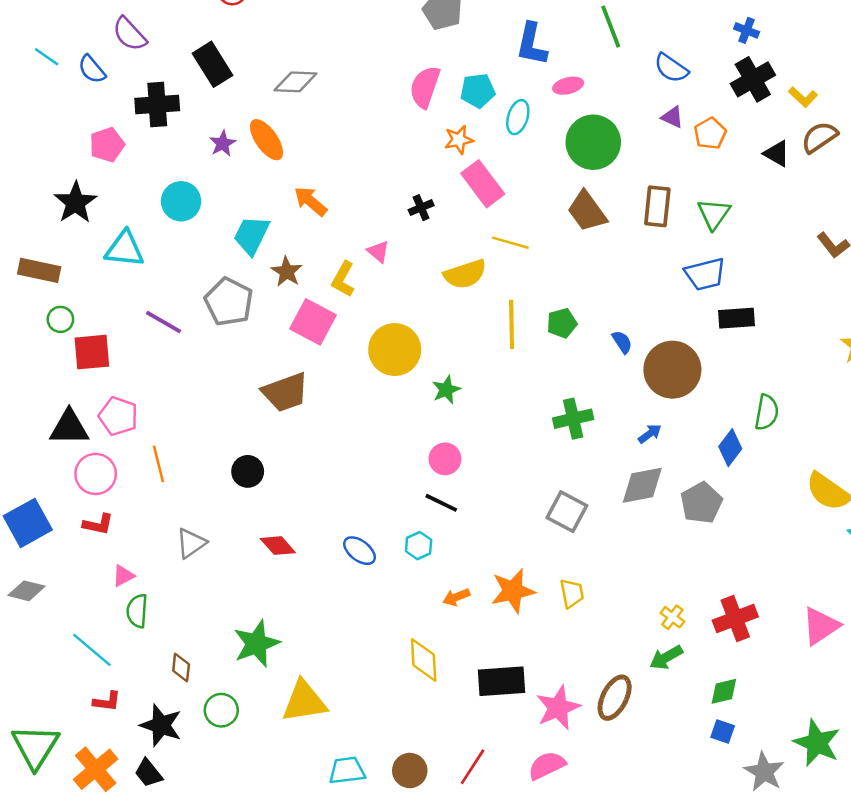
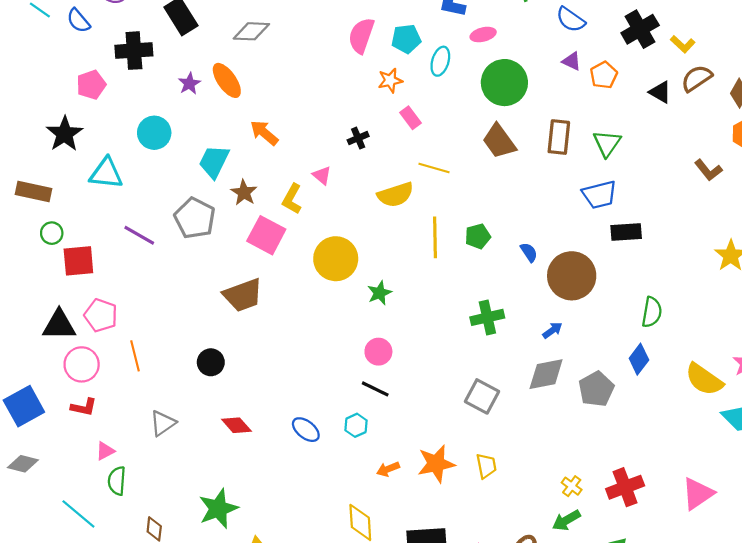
pink rectangle: (483, 184) -> (410, 118), size x0.6
blue diamond: (730, 448) -> (639, 359), moved

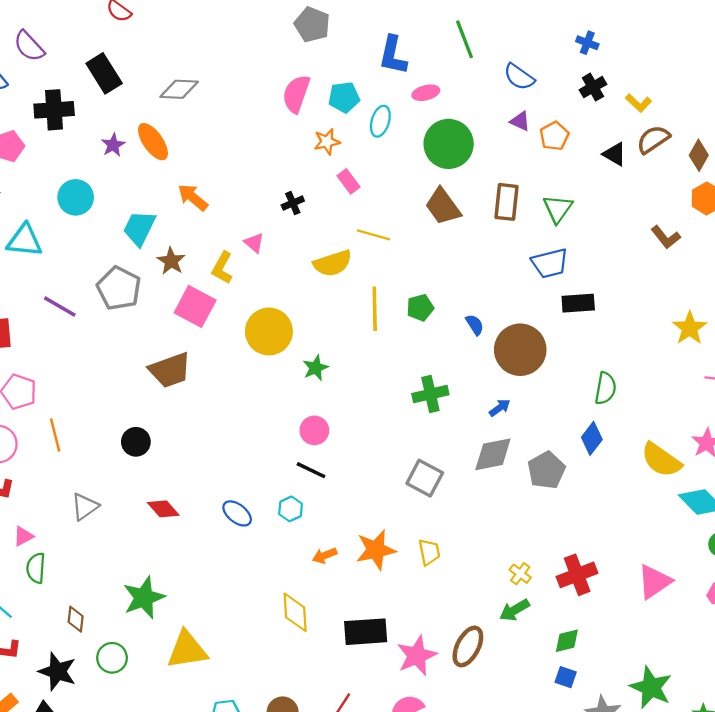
black cross: (640, 29) -> (593, 87), size x0.7

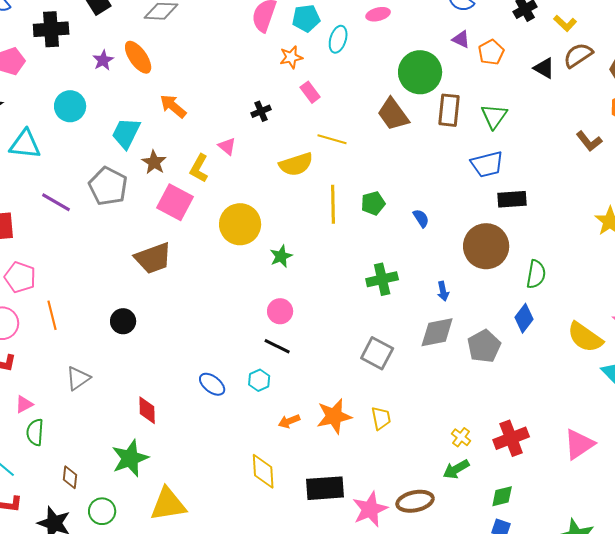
green circle: (449, 144) -> (420, 72), moved
brown circle: (520, 350) -> (486, 246), moved
blue arrow: (500, 408) -> (443, 291), turned 114
red diamond: (163, 509) -> (147, 410), moved, turned 40
brown ellipse: (468, 646) -> (415, 501), turned 51

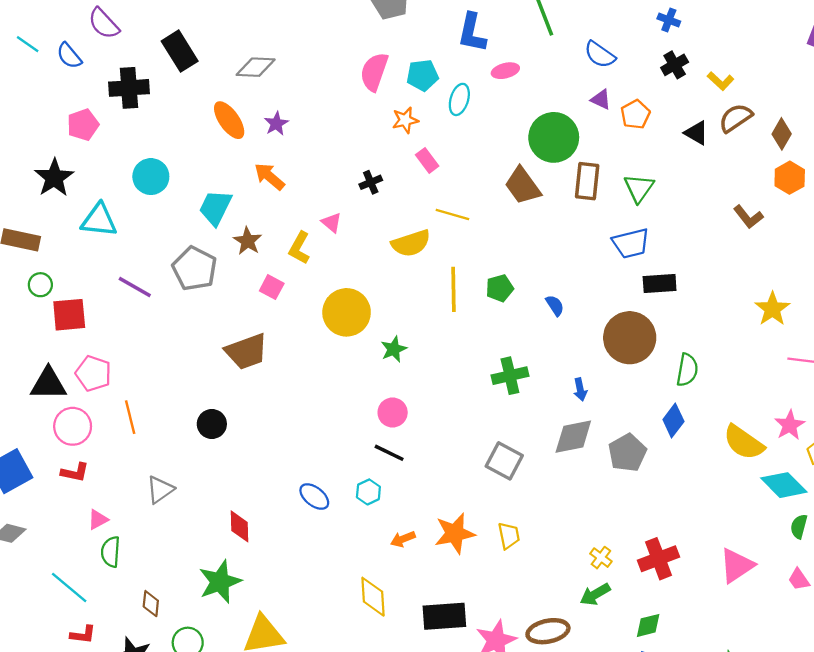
purple star: (103, 60) -> (276, 124), moved
pink square: (175, 202) -> (272, 287), size x0.6

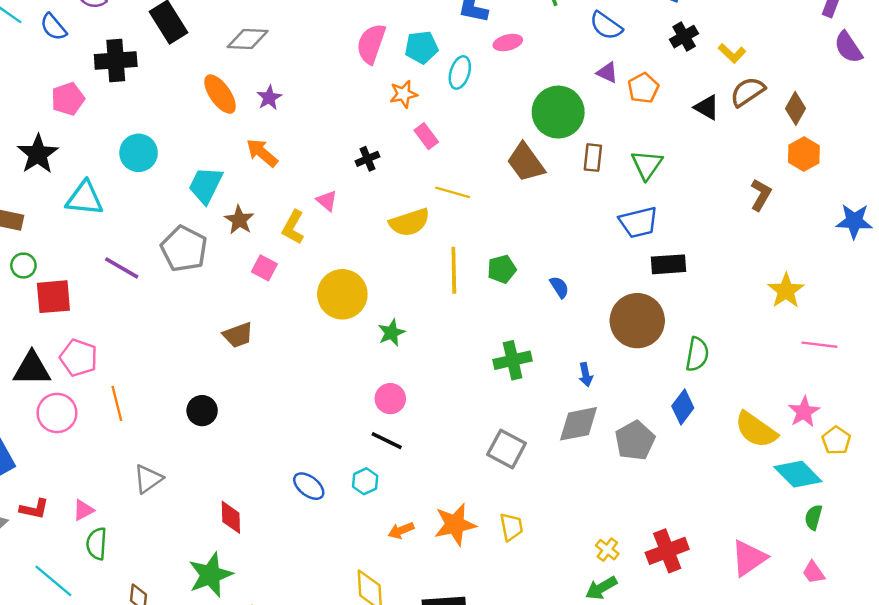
brown rectangle: (587, 181) -> (593, 158), size x0.7
brown L-shape: (748, 217) -> (761, 195), turned -112
brown trapezoid: (246, 351) -> (238, 335), size x0.7
red L-shape: (75, 472) -> (34, 509), moved

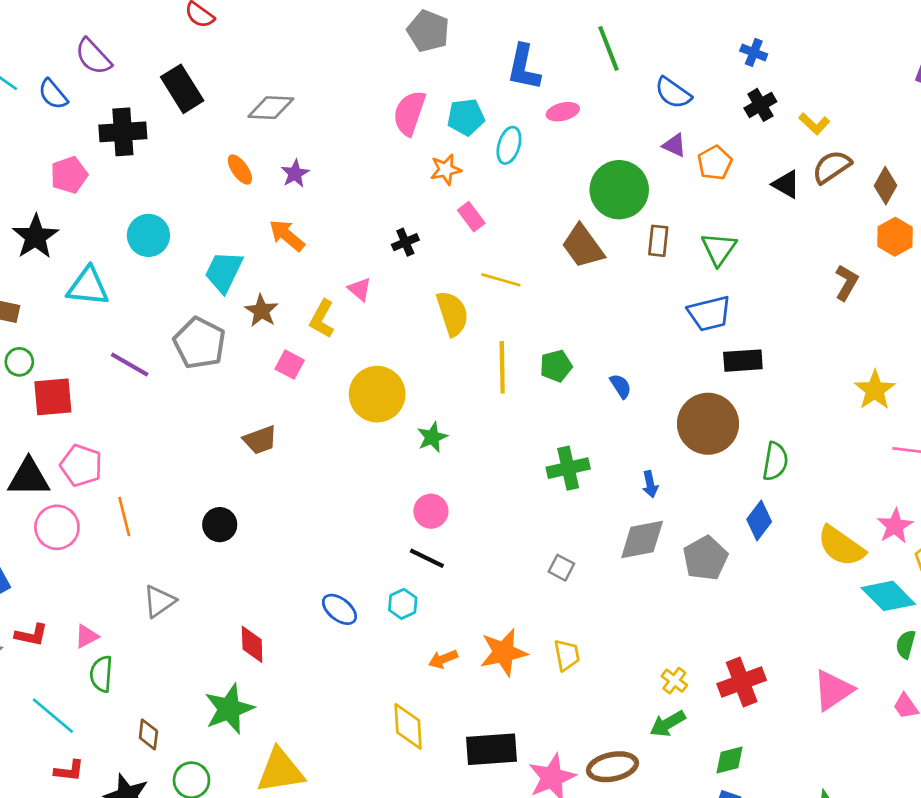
orange ellipse: (220, 94) -> (240, 170), size x0.7
yellow semicircle: (409, 222) -> (452, 313), turned -90
gray square: (507, 449) -> (561, 568), size x0.6

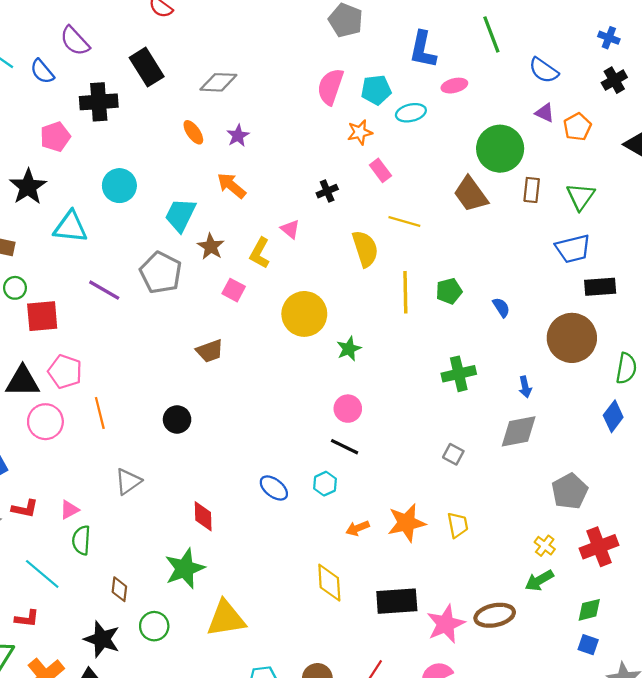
cyan ellipse: (509, 145) -> (411, 113), turned 60
gray pentagon: (705, 558) -> (570, 491), moved
red L-shape: (69, 771) -> (27, 619), moved

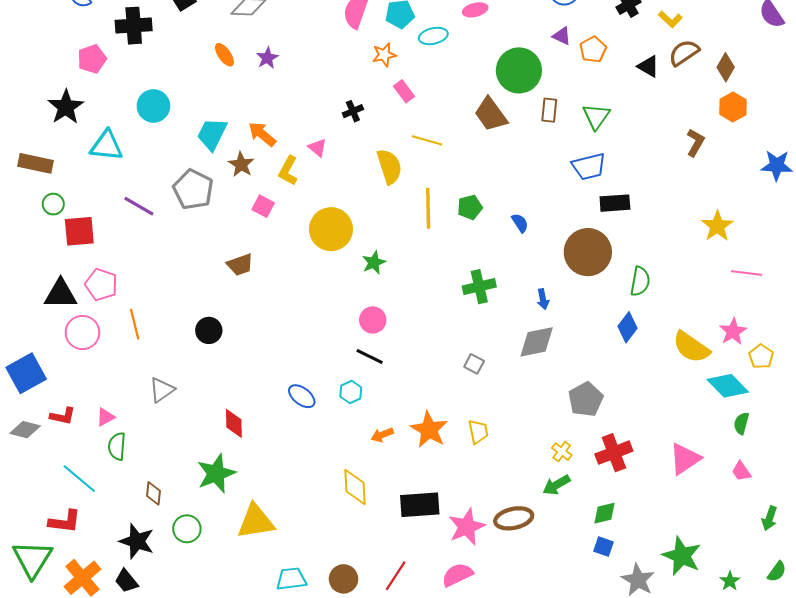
orange arrow: (231, 186) -> (262, 134), moved
orange star: (407, 523) -> (429, 430), turned -30
red L-shape: (27, 619) -> (65, 521), size x1.4

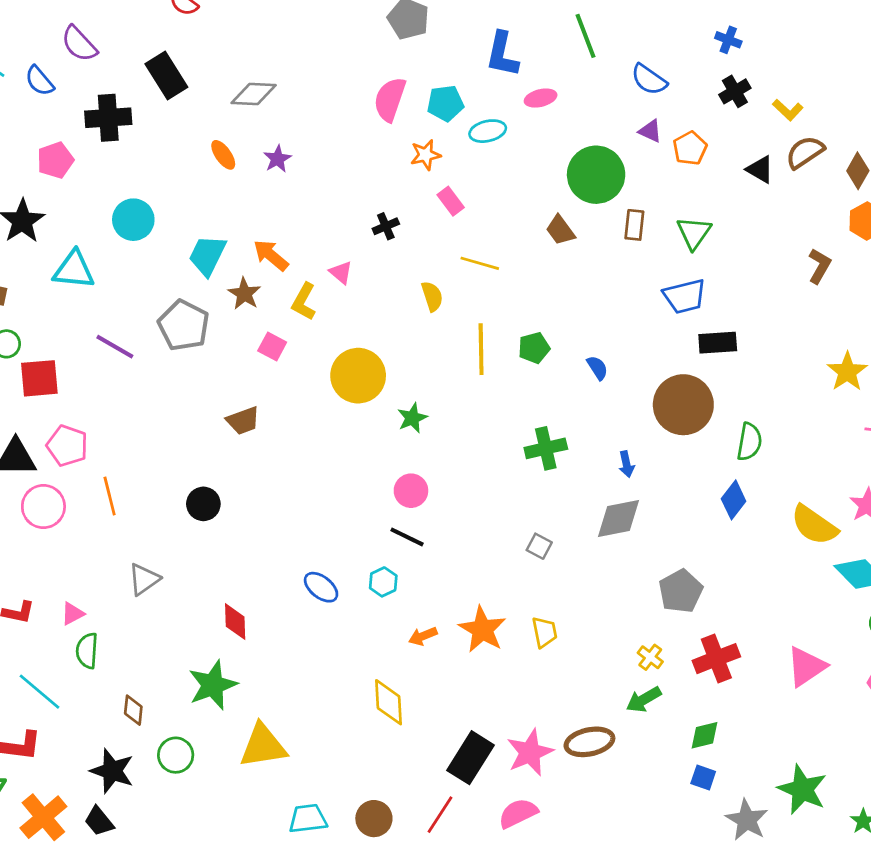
brown trapezoid: (491, 114) -> (560, 230), size x0.7
yellow semicircle: (389, 166) -> (432, 296), size x0.7
black rectangle: (420, 505) -> (470, 758), moved, turned -54

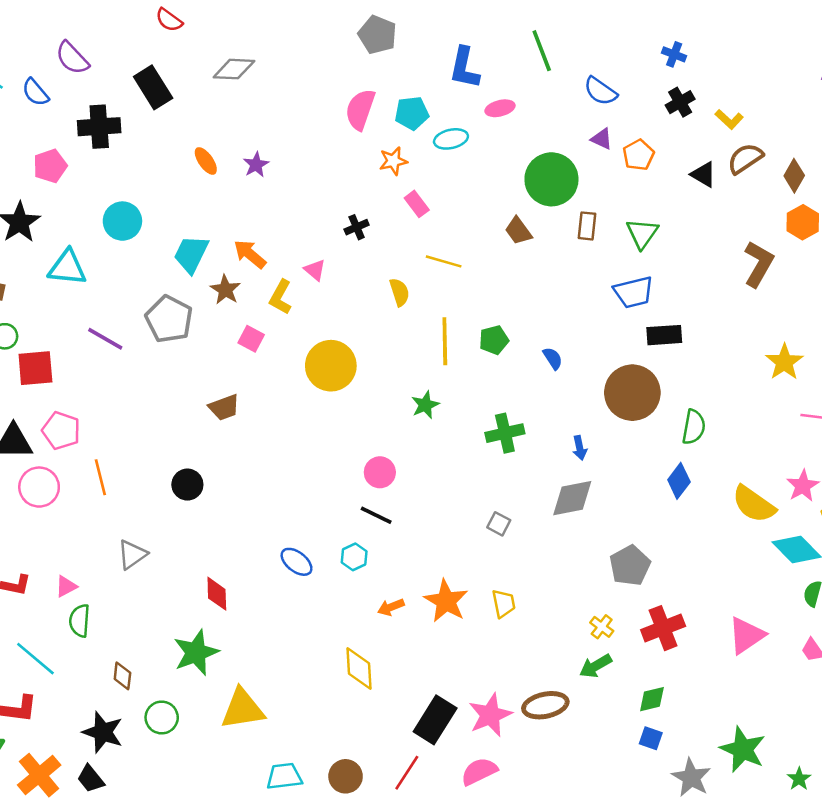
gray diamond: (254, 94) -> (234, 69), moved
brown L-shape: (819, 266) -> (759, 264), size x1.4
green star: (412, 418) -> (425, 405), moved

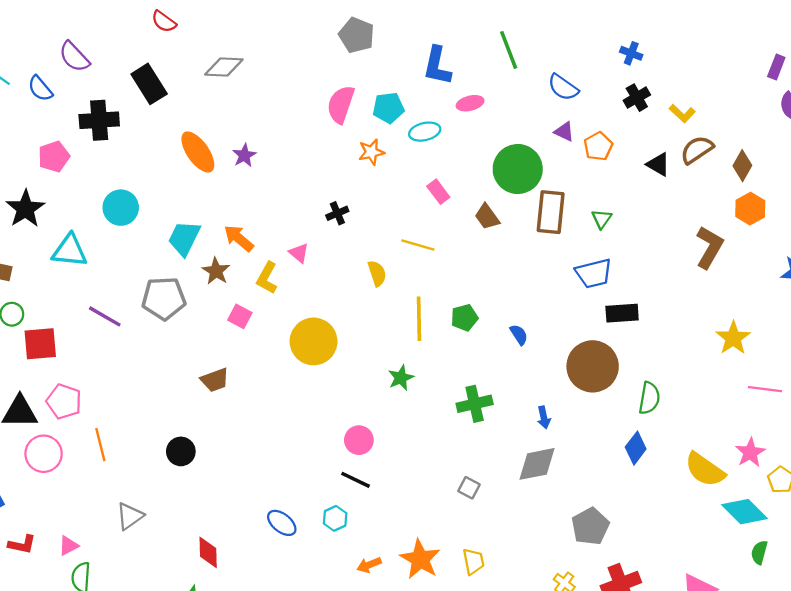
orange ellipse: (206, 161) -> (198, 152), size x1.6
pink rectangle: (417, 204) -> (438, 192), moved
brown rectangle: (587, 226) -> (551, 212), size x1.6
green triangle: (642, 233) -> (602, 219), size x0.7
gray pentagon: (169, 319) -> (164, 298), turned -30

